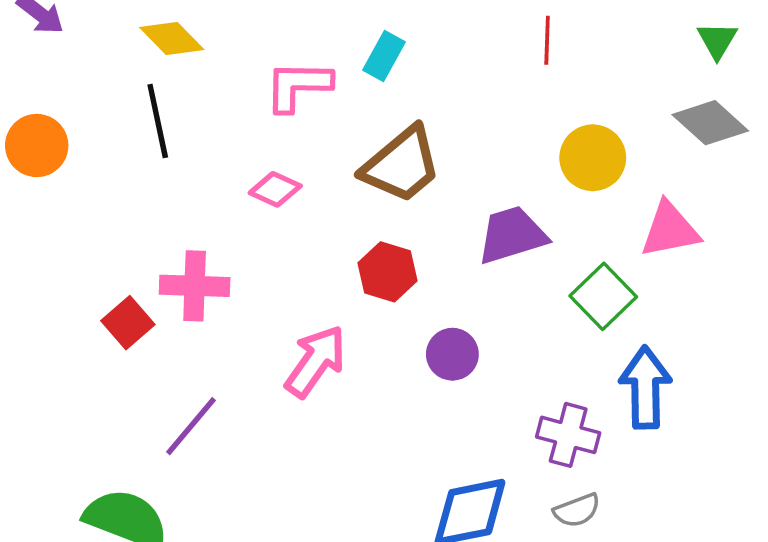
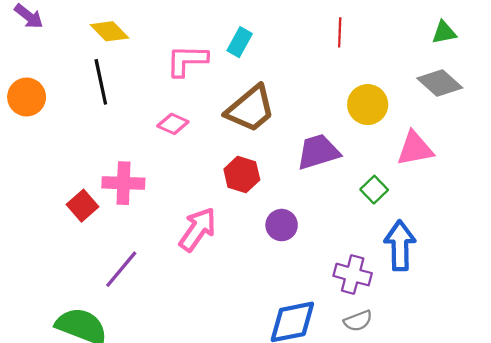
green triangle: (717, 40) -> (444, 32), turned 48
green square: (603, 296) -> (374, 190), size x0.7

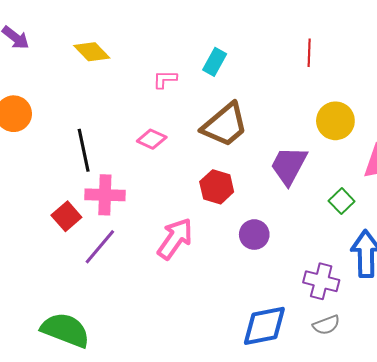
pink L-shape: (187, 60) -> (165, 79), size x0.6
black line: (101, 82) -> (84, 150), moved
purple trapezoid: (318, 152) -> (289, 165), turned -45
purple line: (121, 269) -> (100, 247), moved

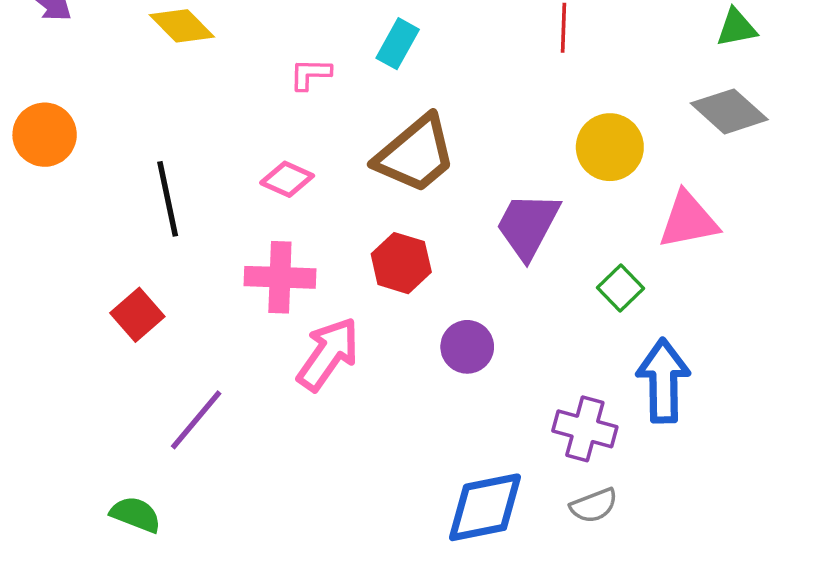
pink cross: (105, 195) -> (280, 277), moved
purple line: (100, 247) -> (196, 420), moved
green semicircle: (65, 330) -> (136, 514), size x0.6

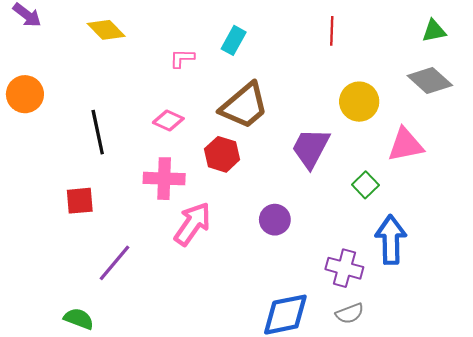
red hexagon: (401, 263) -> (222, 154), moved
red square: (137, 315) -> (80, 201), turned 36

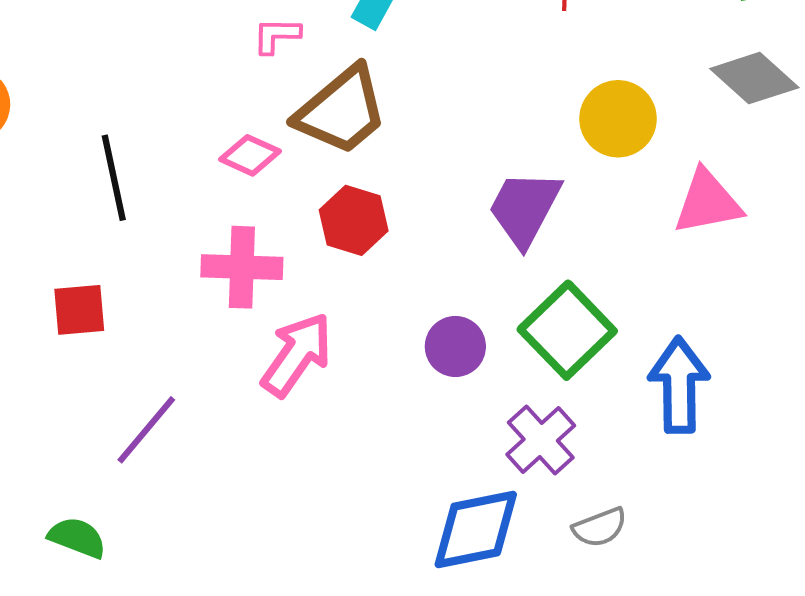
brown trapezoid: (244, 106) -> (342, 111), moved
green square: (365, 185) -> (567, 330), moved, size x1.8
purple cross: (344, 268) -> (541, 440), moved, turned 33

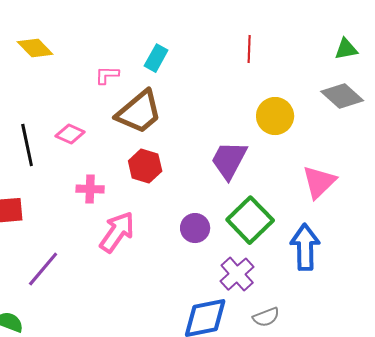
pink diamond: (250, 155) -> (70, 134), moved
pink triangle: (707, 202) -> (319, 182), moved, turned -33
pink cross: (242, 267) -> (90, 189), size x0.7

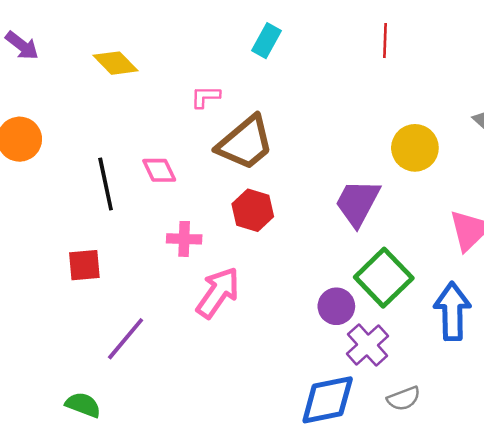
red line: (249, 49) -> (385, 41), moved
cyan rectangle: (156, 58) -> (266, 41), moved
pink diamond: (70, 134) -> (159, 170), turned 40
purple circle: (195, 228) -> (336, 306), moved

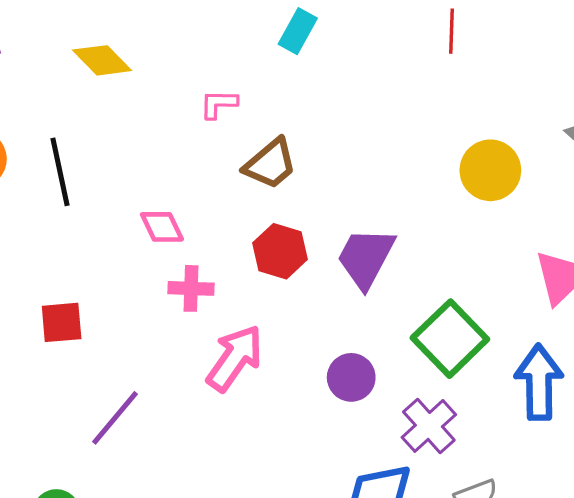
brown trapezoid: (245, 143) -> (270, 164), size x0.7
pink diamond: (159, 170) -> (162, 227), moved
black line: (106, 184) -> (60, 172), moved
purple trapezoid: (358, 203) -> (366, 258), moved
purple circle: (336, 306) -> (351, 377), moved

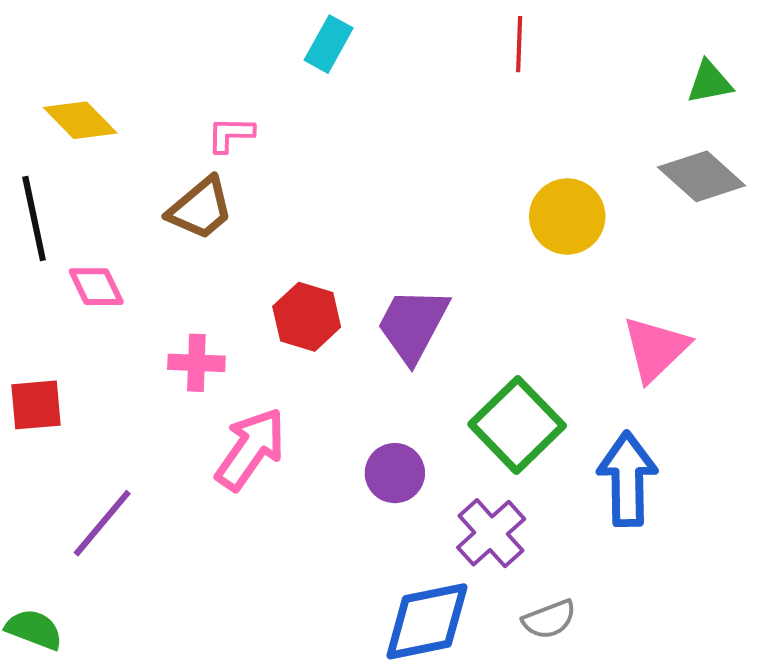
yellow diamond: (102, 60) -> (80, 120), moved
brown trapezoid: (270, 164) -> (200, 208), moved
pink diamond: (162, 227) -> (96, 287), moved

